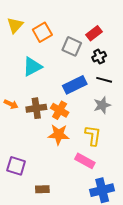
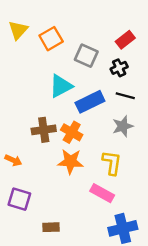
red rectangle: (94, 33) -> (125, 40), moved
cyan triangle: (32, 67) -> (61, 86), moved
orange arrow: (11, 104) -> (13, 160), moved

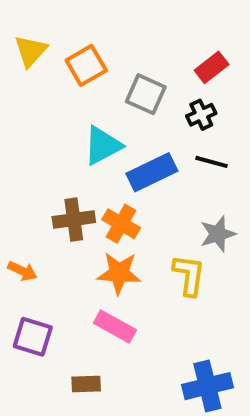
gray star: (123, 126) -> (218, 234), moved
pink rectangle: (102, 193) -> (115, 326), moved

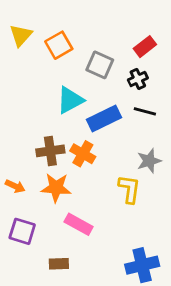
orange star: (119, 273) -> (56, 188), moved

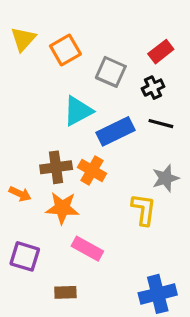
orange arrow: (15, 186) -> (20, 194), moved

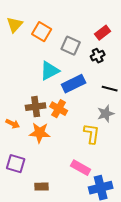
orange square: (65, 50) -> (42, 32), turned -30
black line: (161, 124) -> (110, 89), moved
pink rectangle: (87, 249) -> (81, 168), moved

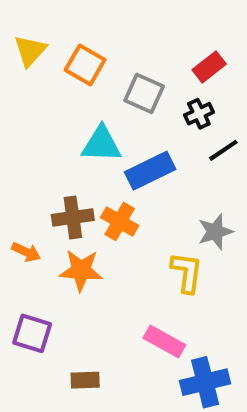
cyan triangle: (50, 71) -> (101, 144), turned 30
black line: (110, 89) -> (223, 150), moved, turned -49

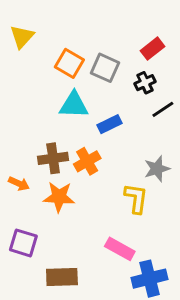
orange square: (85, 65) -> (69, 63), moved
blue rectangle: (150, 171) -> (109, 124), size x0.7
orange cross: (120, 221) -> (87, 161), turned 30
brown rectangle: (85, 380) -> (62, 277), size x1.5

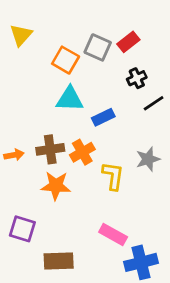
red rectangle: (152, 49) -> (128, 42), moved
gray square: (105, 68) -> (98, 47), moved
orange arrow: (19, 184) -> (14, 155), moved, turned -36
yellow L-shape: (136, 198) -> (113, 176), moved

